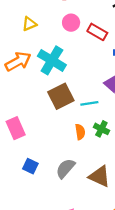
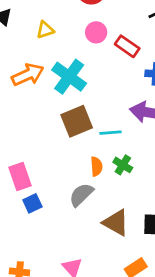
pink rectangle: (16, 128) -> (20, 177), moved
blue square: (30, 166) -> (32, 203), turned 35
gray semicircle: (65, 168) -> (81, 195), moved

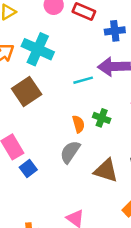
brown square: (77, 121) -> (27, 91), moved
cyan line: (111, 133) -> (83, 80), moved

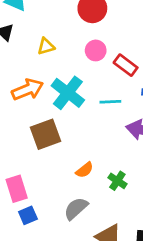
cyan line: (83, 80) -> (110, 102), moved
orange semicircle: (78, 124) -> (84, 170), moved, turned 54

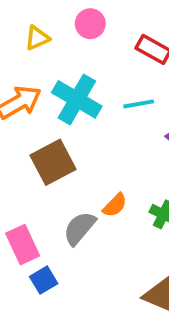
pink circle: (96, 50) -> (90, 24), moved
gray semicircle: (76, 209) -> (79, 228), moved

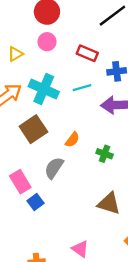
orange semicircle: (115, 205) -> (72, 140), moved

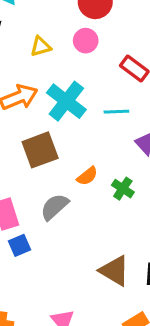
green cross: (105, 154) -> (123, 189), moved

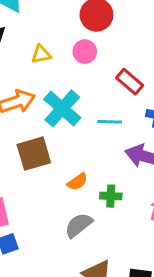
green cross: (123, 189) -> (111, 196), turned -35
gray semicircle: (54, 207) -> (79, 225), moved

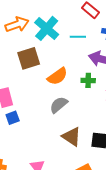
orange semicircle: (77, 182) -> (57, 76), size x1.5
green cross: (111, 196) -> (88, 80), moved

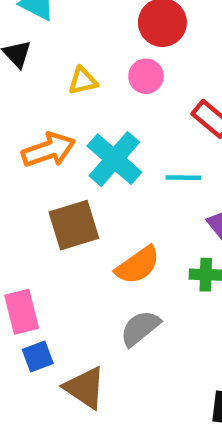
brown triangle: (72, 137) -> (85, 388), moved

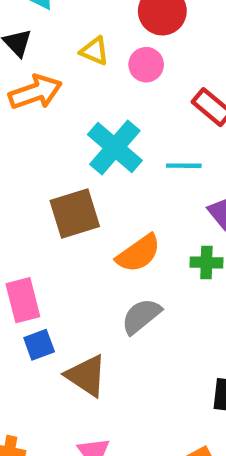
yellow triangle: (83, 81) -> (94, 51), moved, turned 36
orange arrow: (49, 150) -> (35, 92), moved

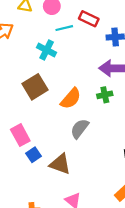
cyan cross: (115, 147) -> (47, 50), size x0.7
cyan line: (184, 166) -> (64, 28), moved

